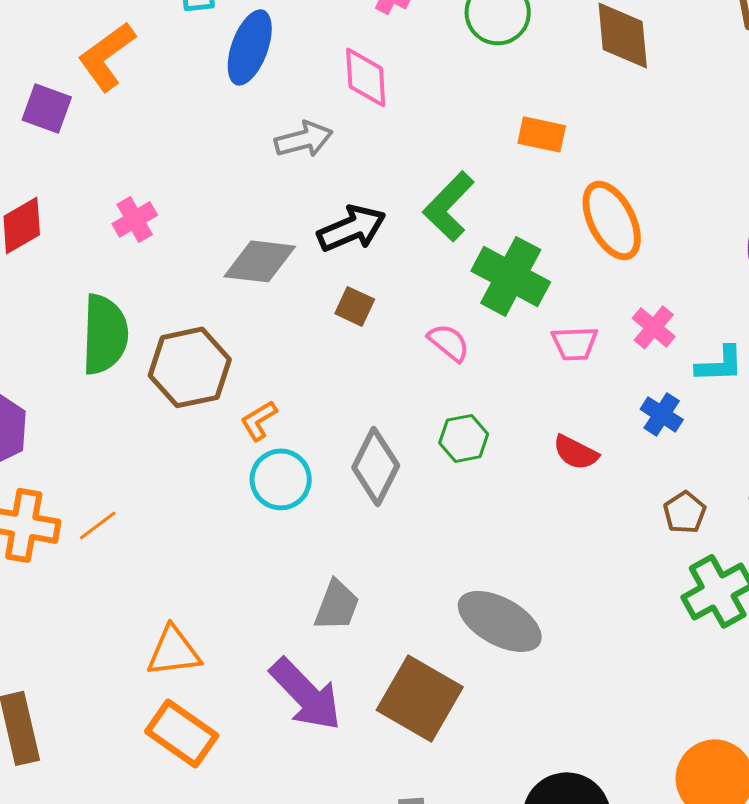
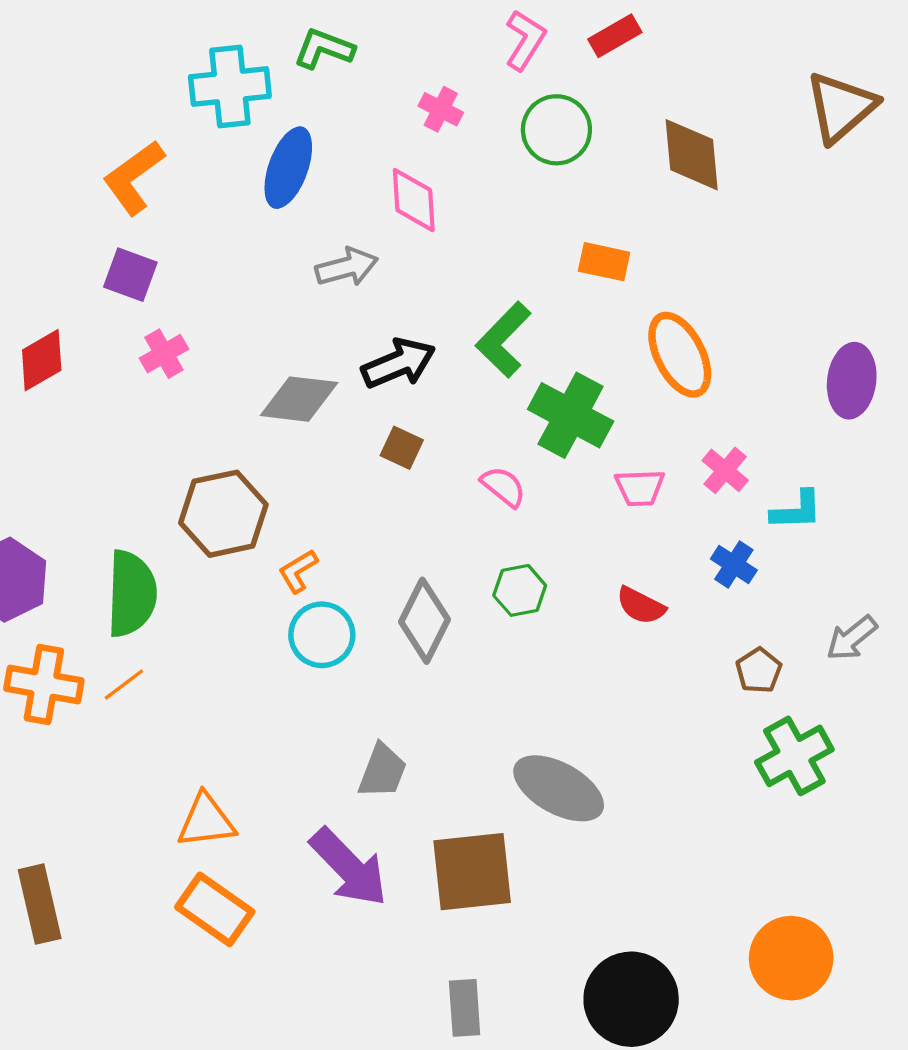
purple square: (47, 108) -> (130, 275), moved
green semicircle: (105, 334) -> (131, 594), moved
brown square: (420, 698) -> (472, 872), turned -36

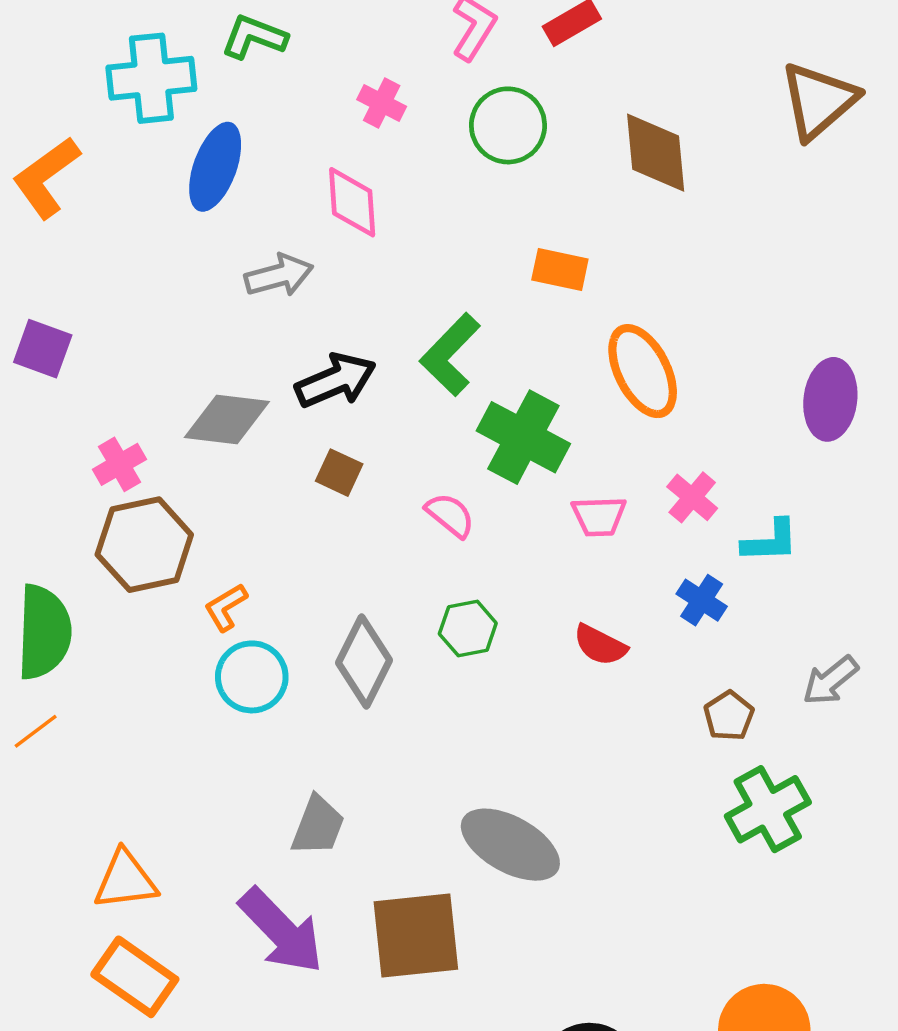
purple square: (130, 275) -> (43, 349), moved
pink cross: (164, 354) -> (119, 464), moved

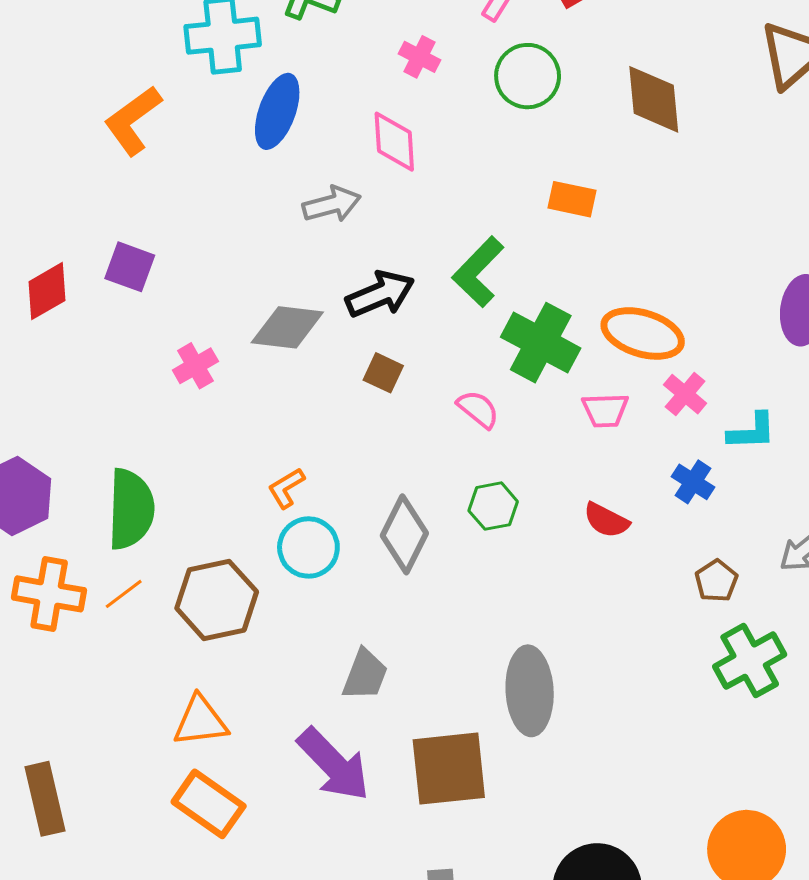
orange ellipse: (643, 371) -> (643, 333), moved, turned -46
brown hexagon: (144, 545) -> (217, 600), moved
gray ellipse: (510, 845) -> (530, 691), turned 58

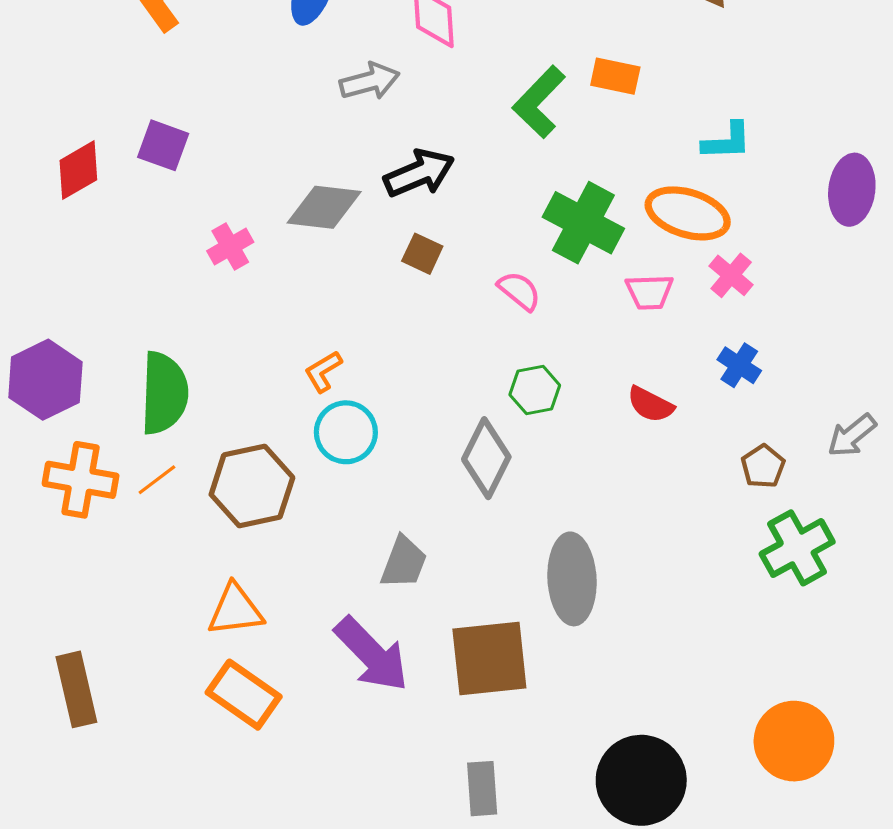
green L-shape: (478, 272) -> (539, 102), moved
cyan L-shape: (752, 431) -> (727, 141), moved
gray diamond: (404, 534) -> (486, 458), moved

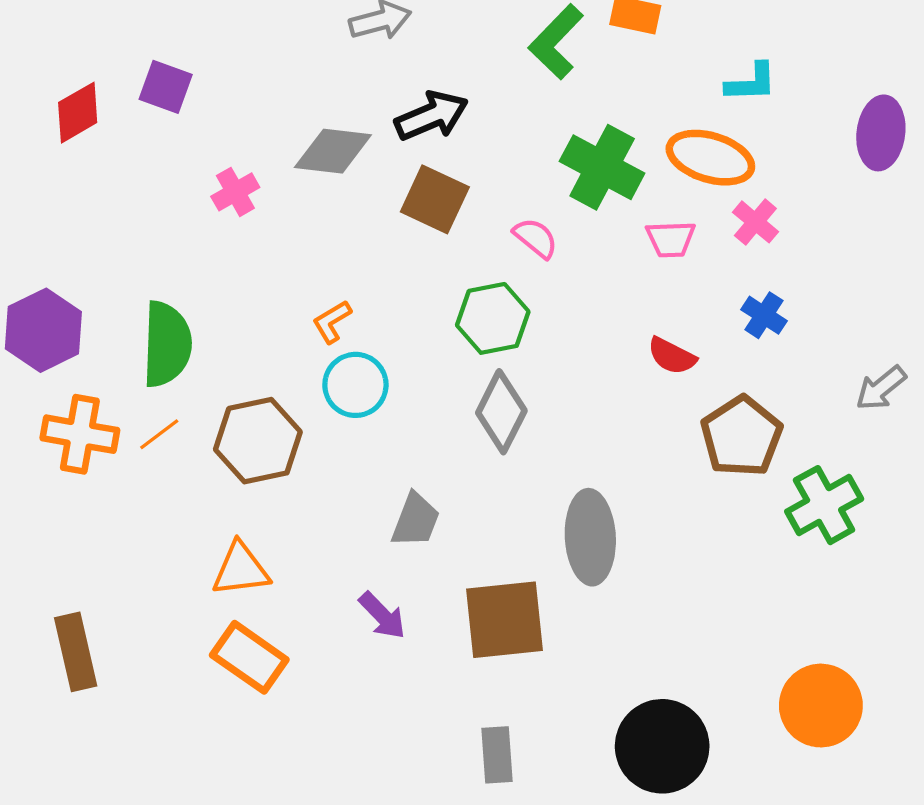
brown square: (422, 254) -> (435, 199), size x1.6
green hexagon: (535, 390) -> (493, 318), moved, size x1.4
brown pentagon: (763, 466) -> (741, 436), moved, size x1.8
purple arrow: (372, 654) -> (382, 615), size x0.6

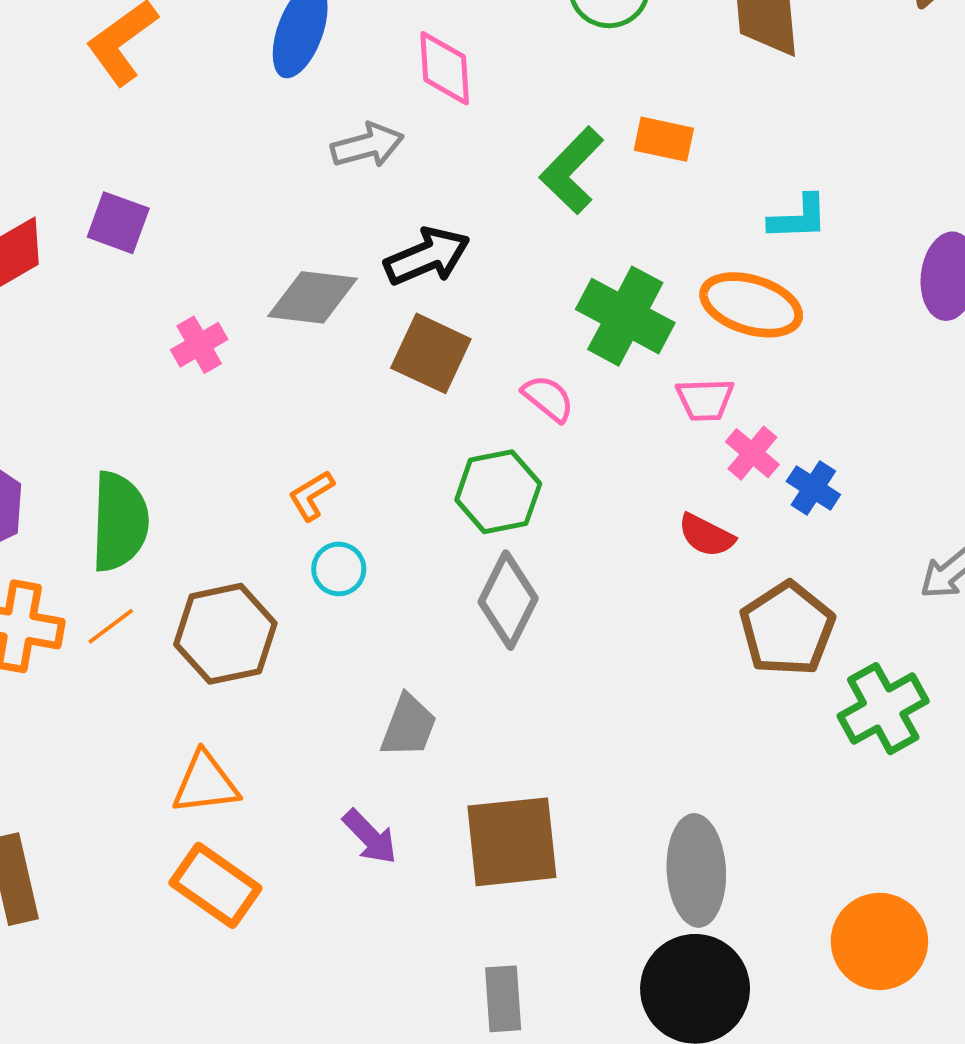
pink cross: (755, 222) -> (752, 453), moved
cyan circle: (355, 385) -> (339, 569), size x0.7
gray ellipse: (590, 537) -> (696, 870), moved

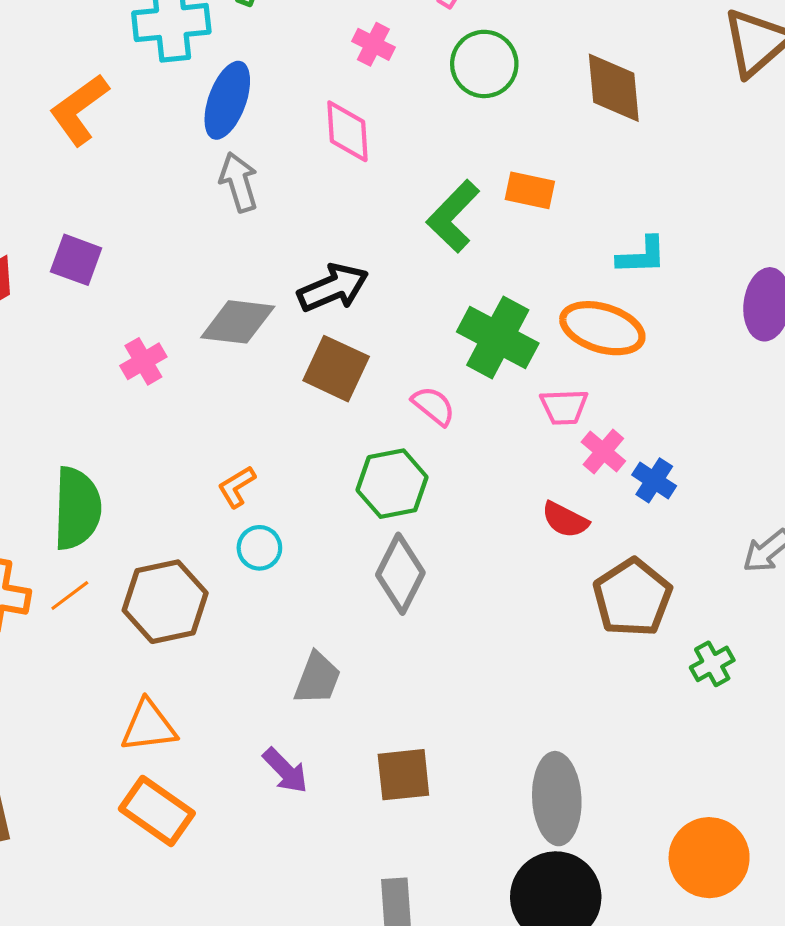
gray arrow: (367, 145) -> (239, 182), moved, turned -92
green cross: (883, 709) -> (712, 664), size x0.6
brown square: (512, 842) -> (403, 775), size x0.7

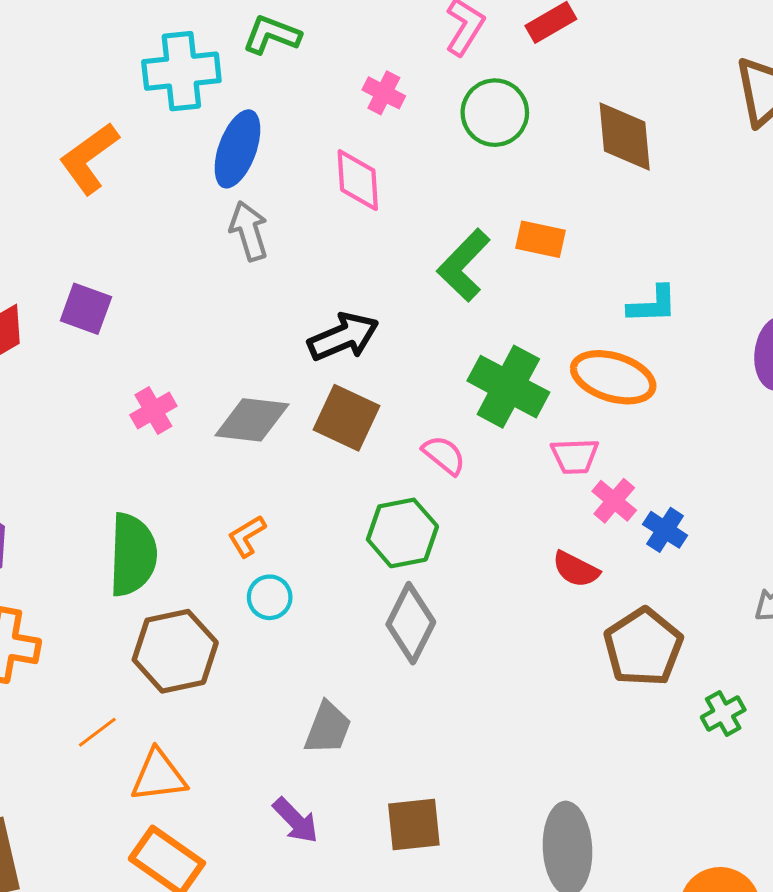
gray diamond: (238, 322) -> (252, 420), moved
green semicircle: (77, 508) -> (133, 555), moved
orange line: (70, 595) -> (97, 732), moved

